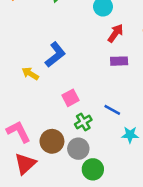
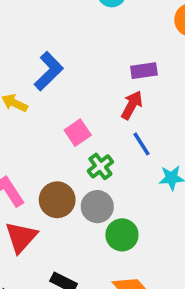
red arrow: (115, 33) -> (132, 105), moved
blue line: (112, 110) -> (142, 144), turned 35

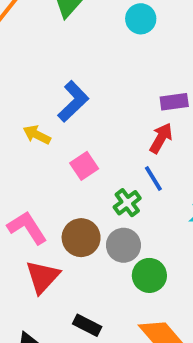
pink square: (78, 133) -> (84, 166), moved
blue line: (142, 144) -> (153, 179), moved

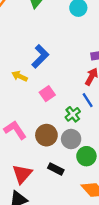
red triangle: (43, 277) -> (22, 174), moved
black rectangle: (87, 325) -> (56, 169), moved

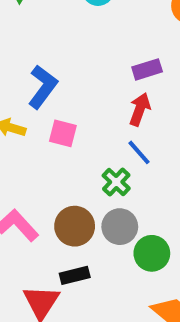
pink square: (47, 94) -> (63, 133), moved, turned -32
black rectangle: (56, 169) -> (75, 275), moved, turned -32

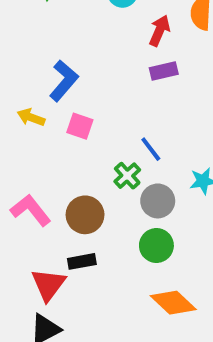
red arrow: (140, 109) -> (159, 31), moved
gray circle: (120, 227) -> (158, 201), moved

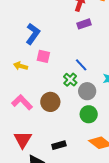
yellow arrow: (31, 117) -> (21, 66), moved
black rectangle: (82, 261) -> (59, 145), moved
red triangle: (48, 285) -> (23, 140), moved

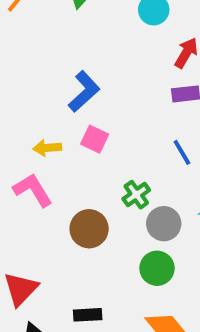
blue line: (81, 65) -> (182, 152), moved
yellow arrow: (21, 66) -> (47, 148), turned -32
pink L-shape: (22, 102) -> (33, 190), moved

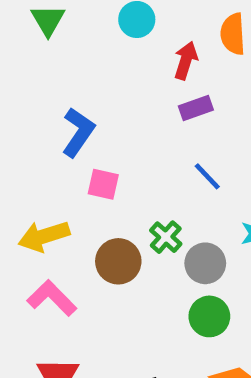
yellow arrow: (47, 148) -> (44, 236), moved, size x1.5
pink L-shape: (33, 190) -> (52, 298), moved
brown circle: (89, 229) -> (118, 261), moved

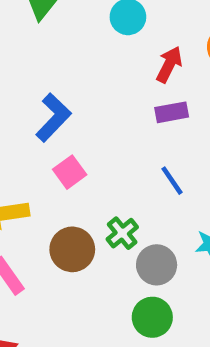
pink square: (103, 184) -> (70, 172), turned 32

